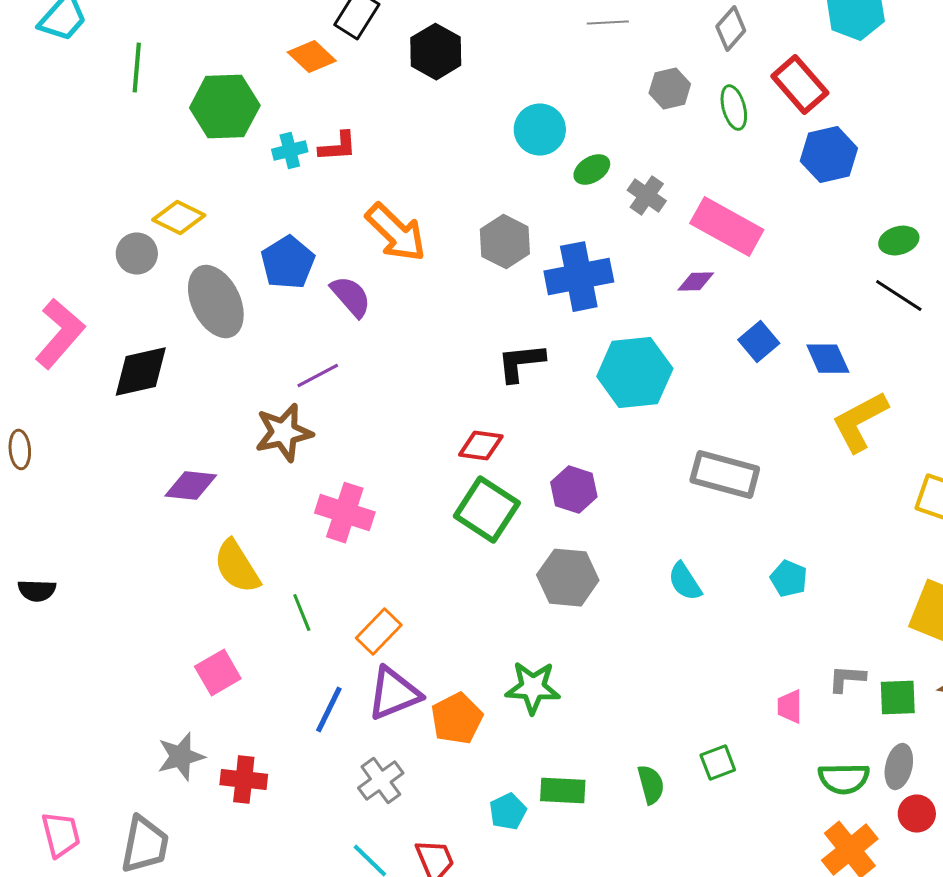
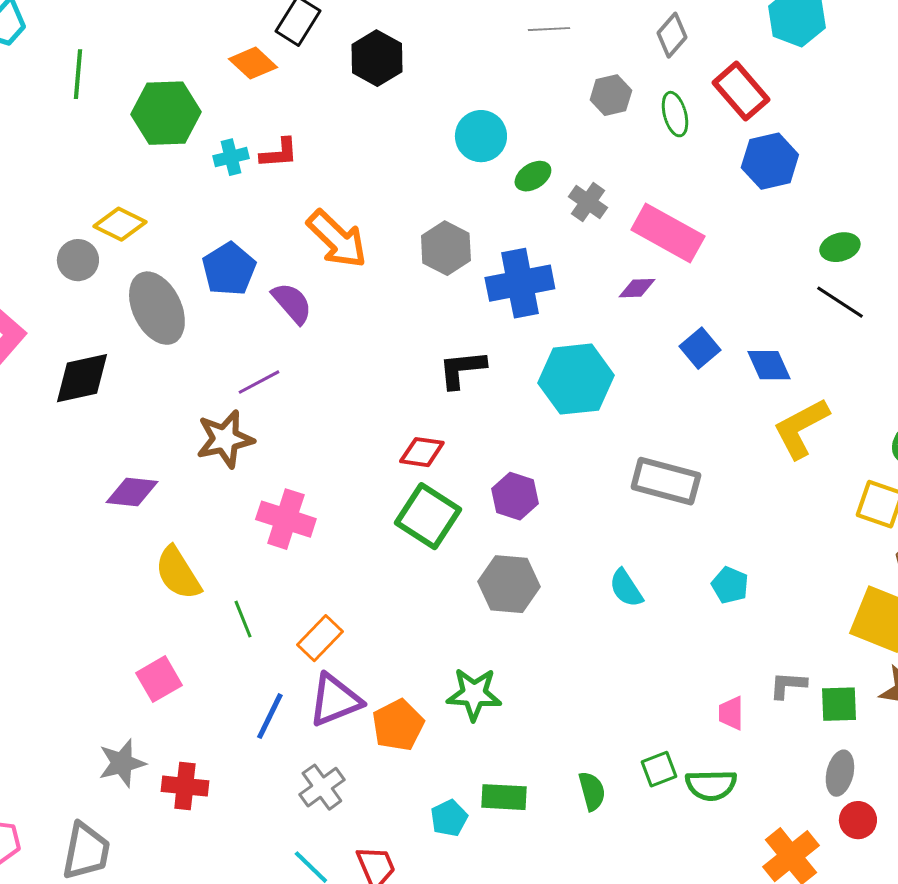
green semicircle: (844, 779) -> (711, 785), moved

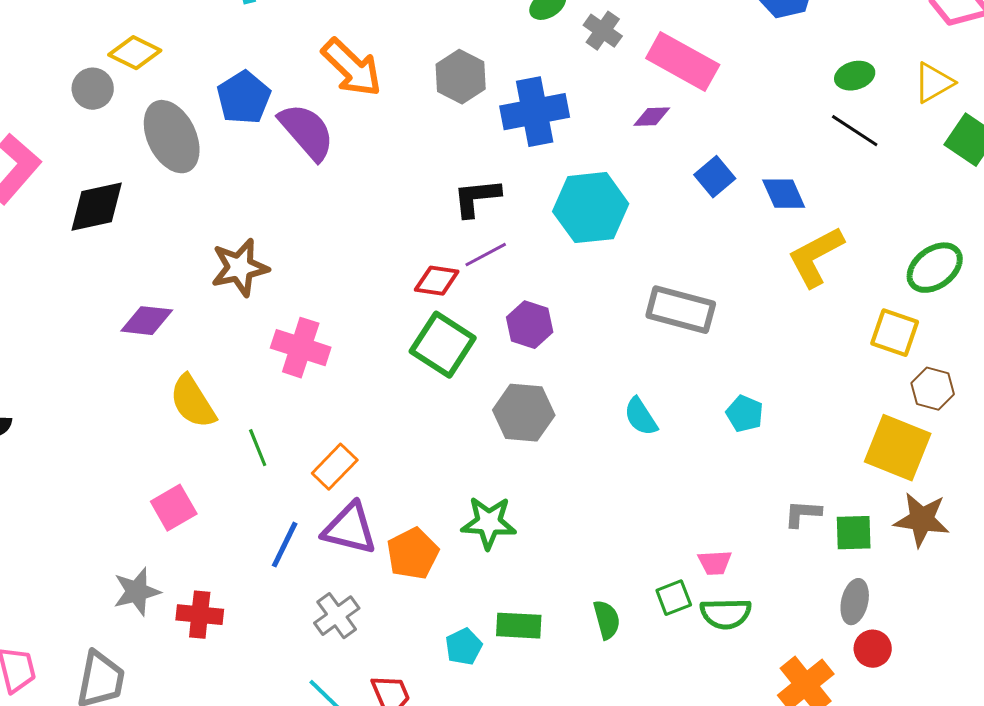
purple semicircle: (292, 303) -> (307, 132), size x1.4
purple line: (259, 382) -> (486, 255), moved
purple triangle: (335, 700) -> (350, 529), turned 36
pink trapezoid: (731, 713) -> (715, 563), moved, turned -93

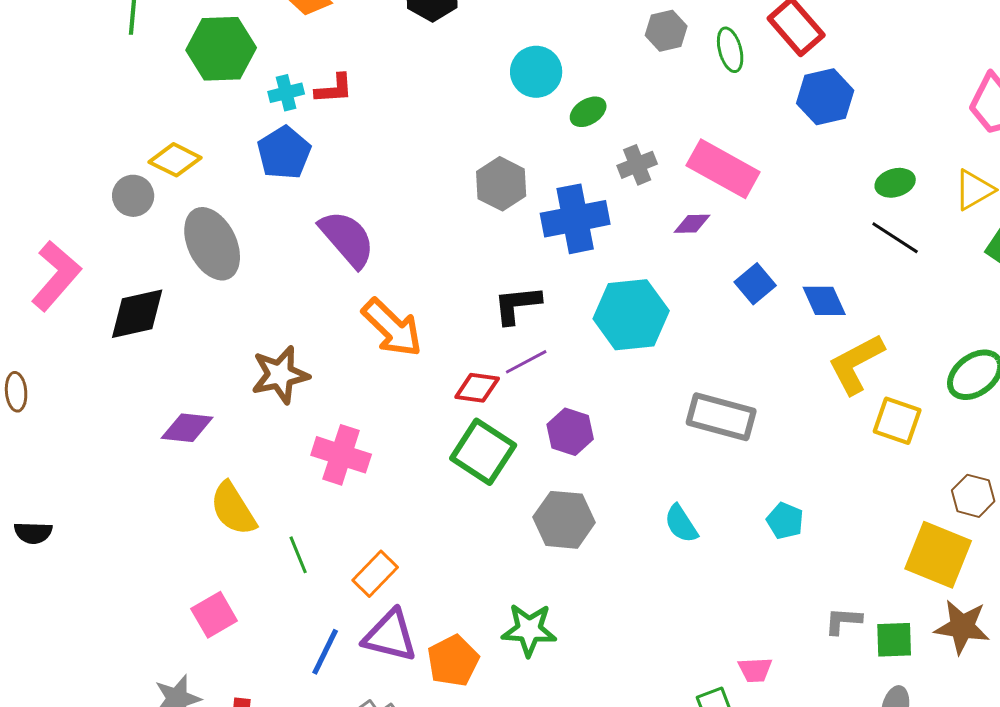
gray cross: (603, 31) -> (637, 165), moved, turned 33
orange arrow: (352, 68) -> (392, 328), moved
blue pentagon: (244, 98) -> (284, 153), moved
yellow square: (895, 333) -> (897, 421), moved

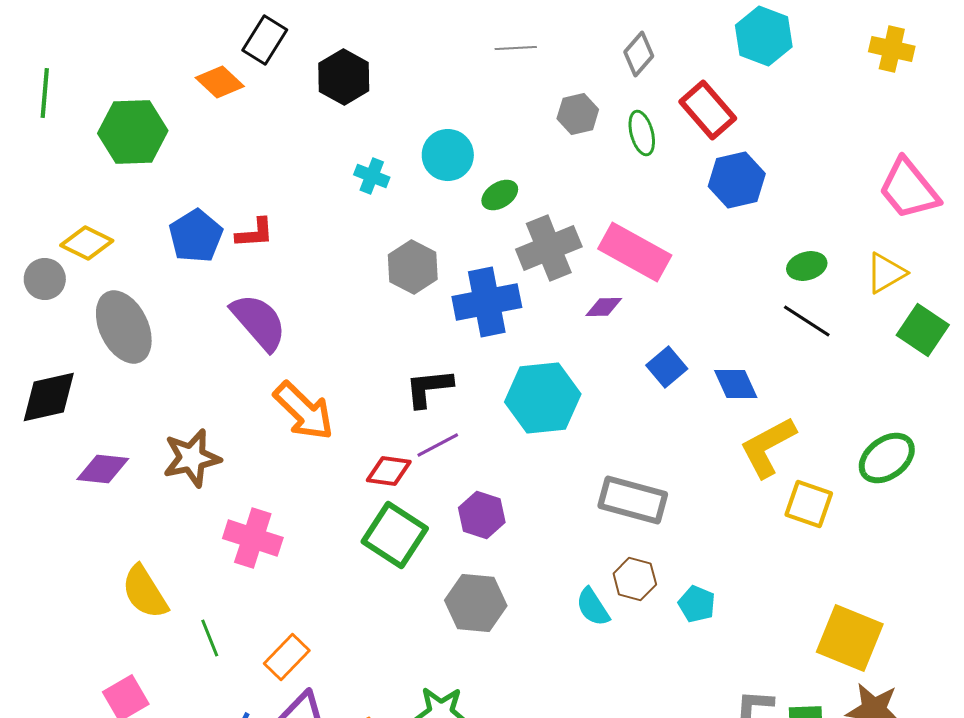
red L-shape: (334, 89) -> (255, 233), moved
cyan cross: (286, 93) -> (372, 176), moved, turned 36
gray cross: (637, 165) -> (549, 248), size x1.6
purple diamond: (187, 428) -> (103, 469), moved
brown hexagon: (973, 496) -> (635, 579), moved

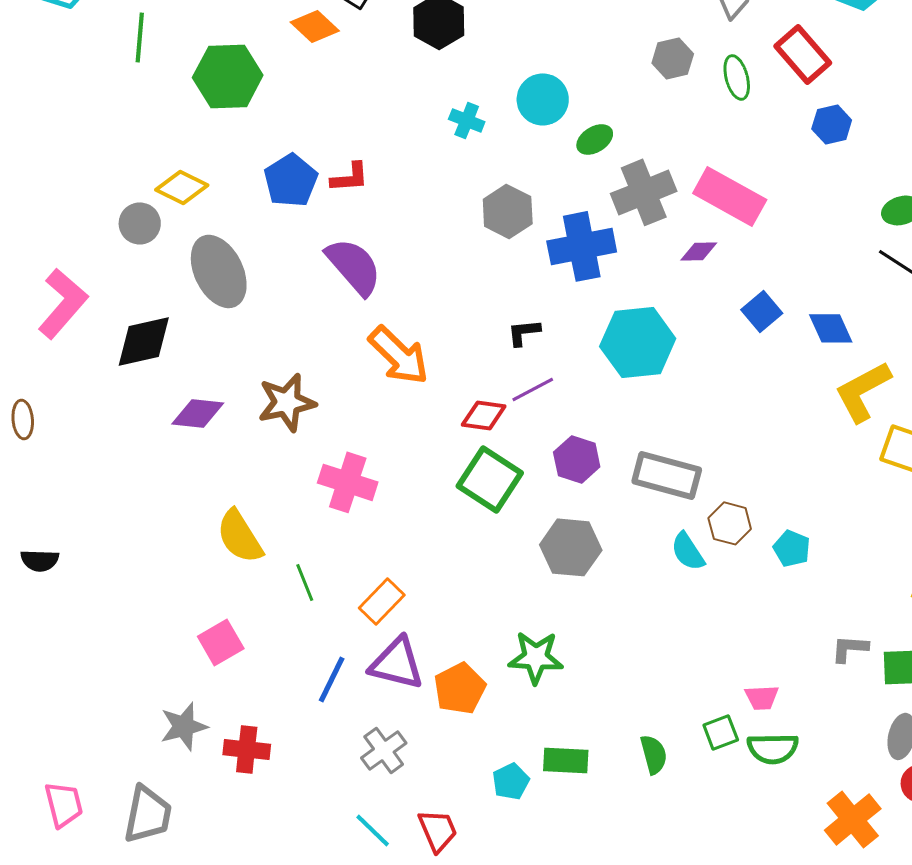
blue hexagon: (737, 180) -> (832, 124), size x0.7
black L-shape: (429, 388) -> (524, 332), size x0.7
gray rectangle: (633, 500) -> (667, 475), moved

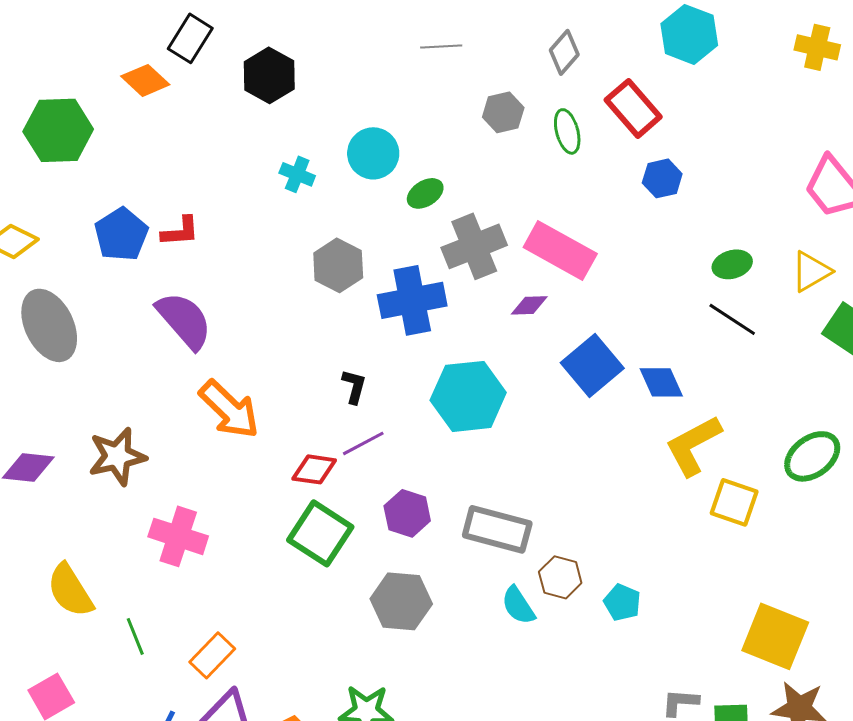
blue square: (762, 311) -> (592, 365), size x1.5
black L-shape: (524, 332) -> (354, 386), turned 111

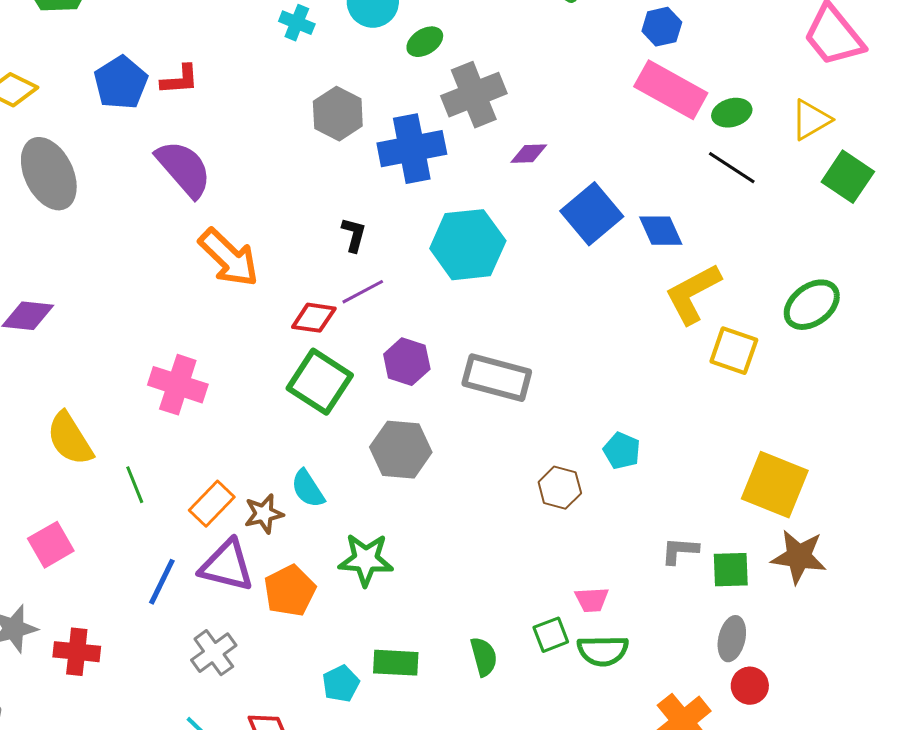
pink rectangle: (560, 250) -> (671, 90), moved
brown star: (117, 456) -> (264, 514), moved, size x0.7
brown hexagon: (560, 577) -> (560, 488), moved
cyan semicircle: (518, 605) -> (308, 489), moved

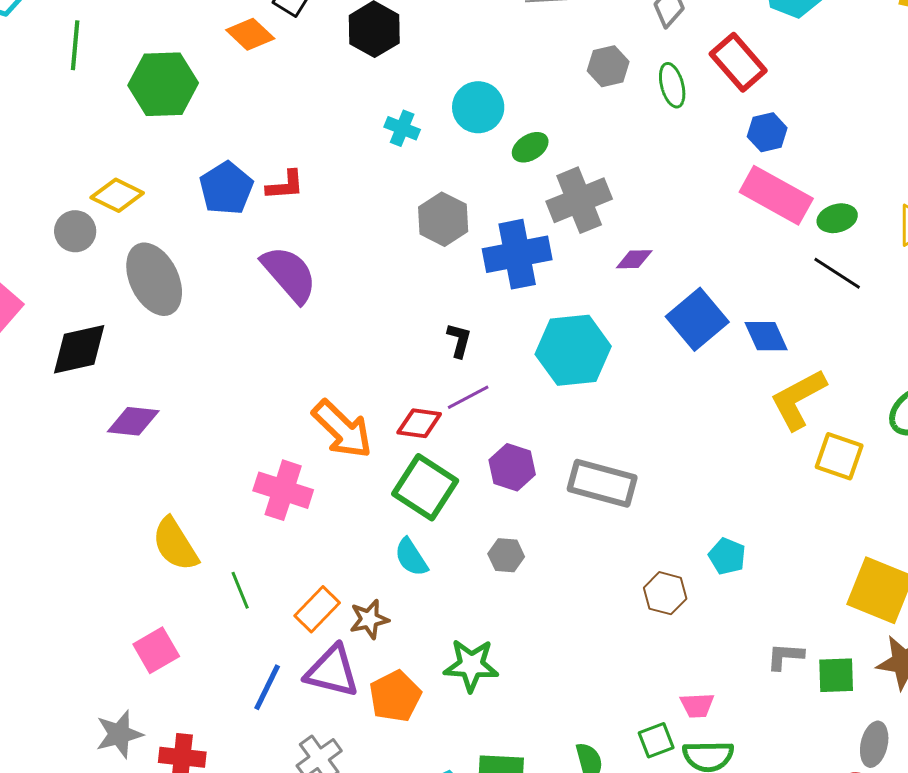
orange arrow: (229, 258) -> (342, 429), moved
gray hexagon: (401, 450) -> (506, 555), size x0.6
cyan semicircle: (308, 489) -> (411, 557), moved
gray ellipse: (732, 639) -> (874, 744), moved

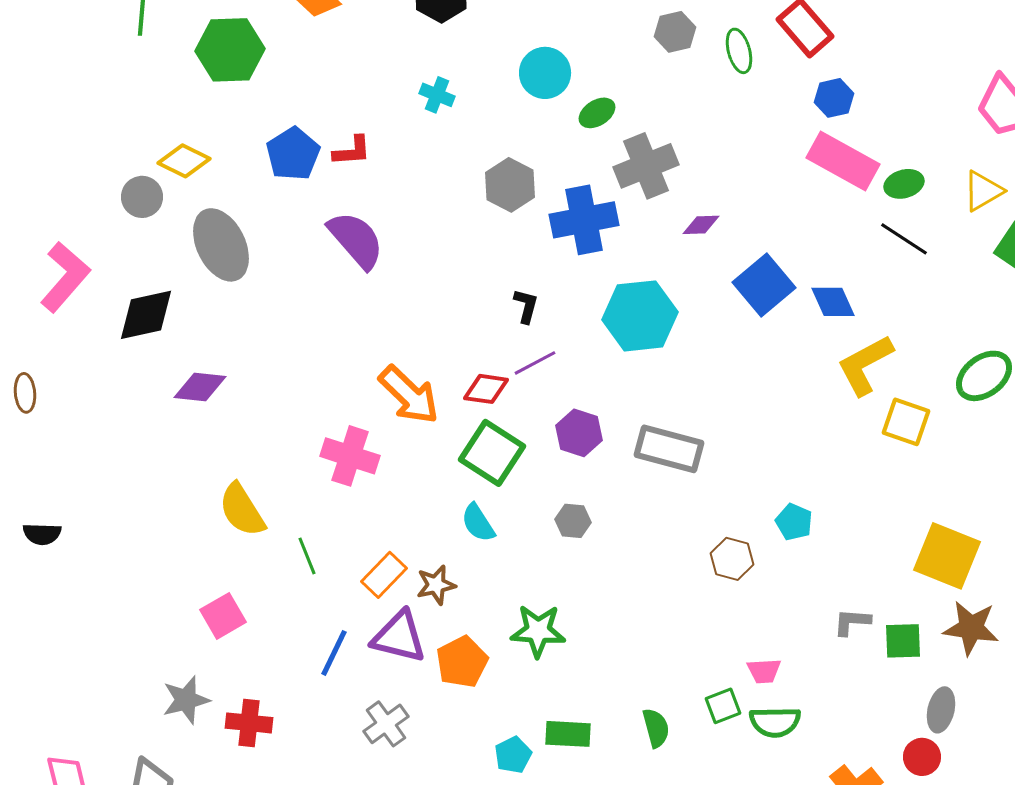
cyan cross: (402, 128) -> (437, 95), moved

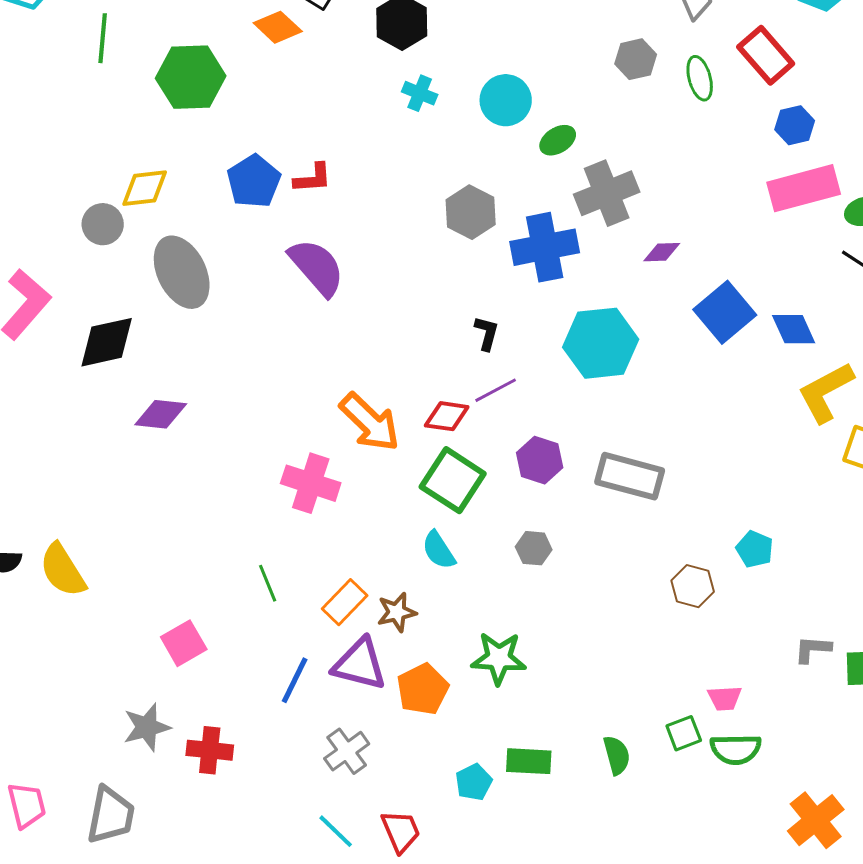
cyan cross: (437, 95) -> (420, 93), moved
yellow diamond: (184, 161) -> (145, 188), turned -33
pink rectangle: (843, 161) -> (804, 188), turned -44
yellow semicircle: (242, 510) -> (63, 570), moved

